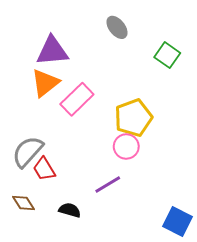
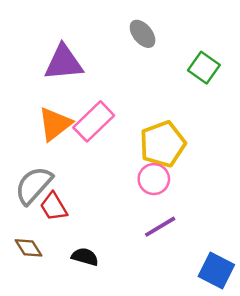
orange triangle: (45, 83) -> (55, 124), moved
purple line: (108, 184) -> (160, 227), moved

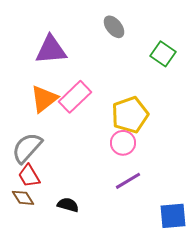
red trapezoid: (54, 207) -> (29, 176), moved
blue square: (216, 270) -> (173, 216), turned -32

